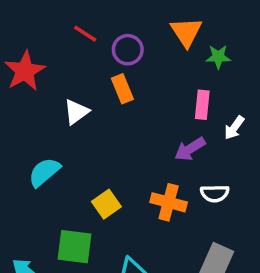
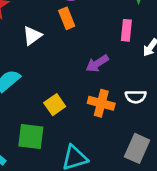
purple arrow: (190, 149) -> (97, 63), moved

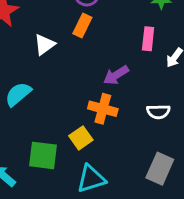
orange rectangle: (67, 18) -> (82, 26), turned 48
orange cross: (101, 103) -> (103, 109), moved
yellow square: (55, 105) -> (81, 138), moved

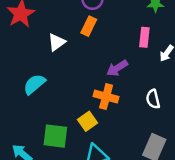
white semicircle: (158, 112) -> (153, 99), turned 78

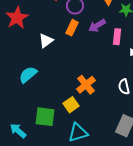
purple arrow: (117, 68) -> (97, 26), moved
orange cross: (106, 97) -> (86, 85), turned 36

